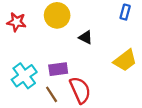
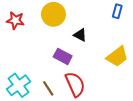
purple rectangle: (58, 69) -> (63, 56), moved, turned 36
cyan cross: (24, 76) -> (18, 85), moved

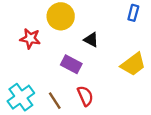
red star: (15, 20) -> (30, 39), moved
red semicircle: (75, 84) -> (85, 96), size x0.7

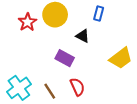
blue rectangle: (133, 13) -> (99, 14), moved
red star: (30, 39) -> (27, 22), moved, turned 30

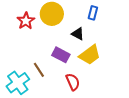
yellow trapezoid: (121, 58) -> (90, 55), moved
brown line: (50, 91) -> (39, 70), moved

